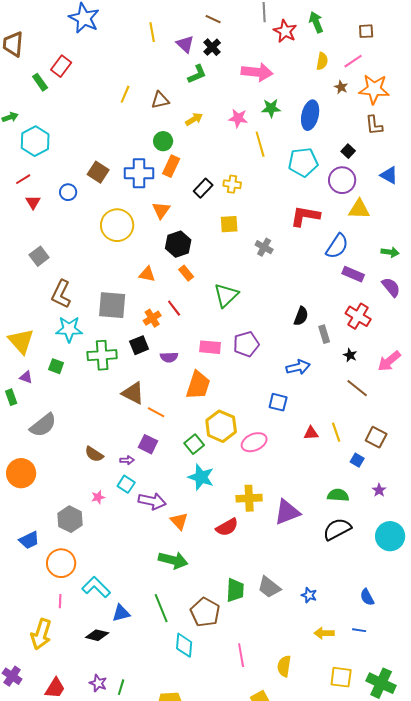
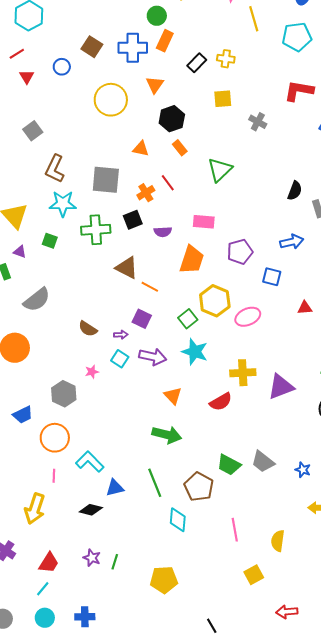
purple pentagon: (246, 344) -> (240, 252), moved
purple arrow: (152, 501) -> (153, 357), moved
green trapezoid: (235, 590) -> (229, 465), turned 115

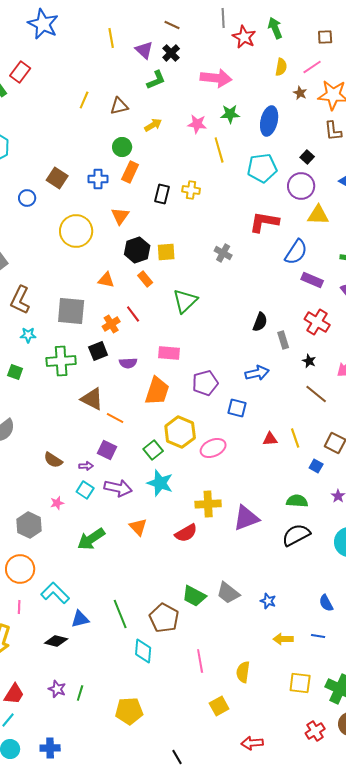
blue cross: (133, 48) -> (98, 179), size x0.7
black rectangle: (197, 63) -> (162, 194), turned -30
yellow square: (223, 99) -> (166, 252), moved
cyan star: (63, 204) -> (28, 335), size x0.6
green arrow: (167, 435) -> (91, 539), moved, turned 132

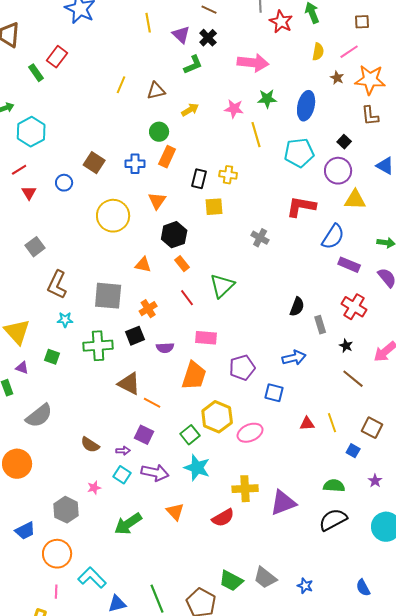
yellow square: (166, 252) -> (214, 207), moved
red line: (133, 314) -> (187, 298), moved

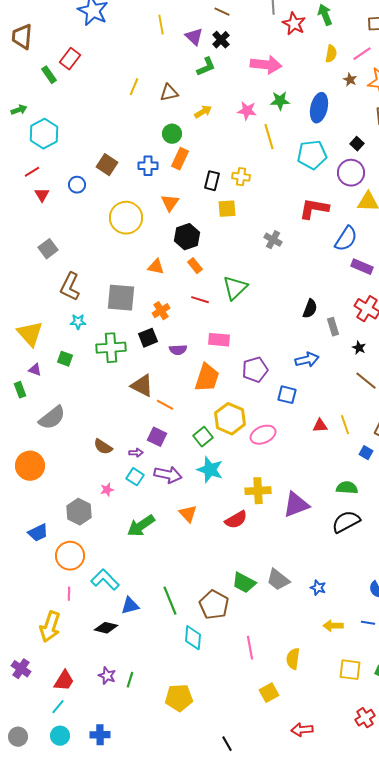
red line: (187, 298) -> (200, 300), turned -36

